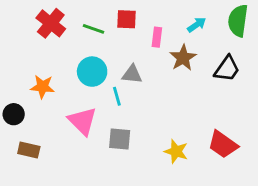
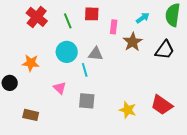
green line: (93, 29) -> (68, 21), turned 49
pink triangle: (82, 121) -> (60, 88), size x0.6
brown rectangle: (29, 150) -> (31, 115), moved

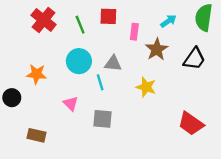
yellow star: (128, 110) -> (146, 87), moved

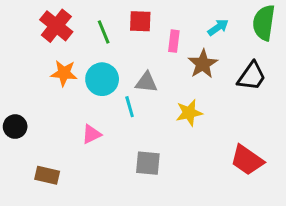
orange star: (37, 74) -> (64, 73), moved
yellow star: (146, 87) -> (189, 113), turned -30
pink triangle: (71, 104) -> (91, 134), turned 49
gray square: (102, 119) -> (148, 163), moved

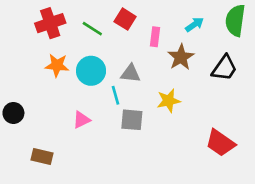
red square: (140, 21) -> (125, 19), turned 30
red cross: (56, 26) -> (50, 23), turned 32
green line: (104, 32) -> (92, 29), turned -35
gray square: (148, 163) -> (132, 120), moved

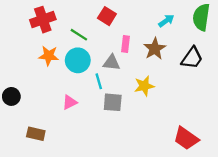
green line: (92, 29) -> (79, 35), moved
pink rectangle: (155, 37) -> (126, 44), moved
red trapezoid: (220, 143) -> (186, 138), moved

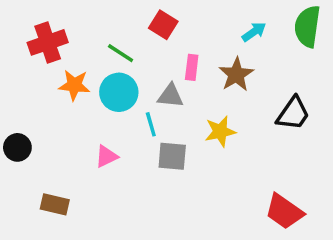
red cross: (43, 20) -> (48, 42), moved
black trapezoid: (192, 58) -> (293, 114), moved

